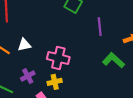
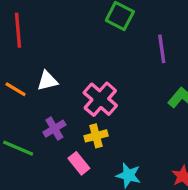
pink cross: (58, 58) -> (100, 99), turned 30

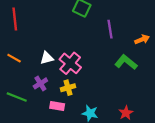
white triangle: (47, 81) -> (47, 58), moved
pink rectangle: (79, 163) -> (57, 106), turned -40

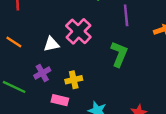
green L-shape: (126, 62) -> (119, 54), moved, turned 70
pink cross: (70, 63) -> (78, 31), moved

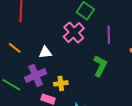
pink cross: (78, 31) -> (74, 33), moved
purple cross: (42, 73) -> (36, 75), size x1.5

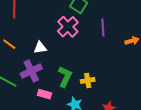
green L-shape: (100, 66) -> (65, 77), moved
yellow cross: (61, 83) -> (88, 80), moved

